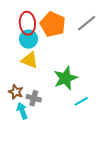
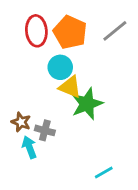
cyan circle: (29, 39) -> (60, 67), moved
yellow triangle: (30, 60) -> (70, 87), moved
cyan line: (81, 101) -> (104, 173), moved

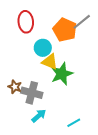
orange pentagon: (70, 32) -> (65, 30), moved
gray cross: (45, 130) -> (32, 93), size x1.5
cyan arrow: (29, 147) -> (39, 116), moved, turned 70

